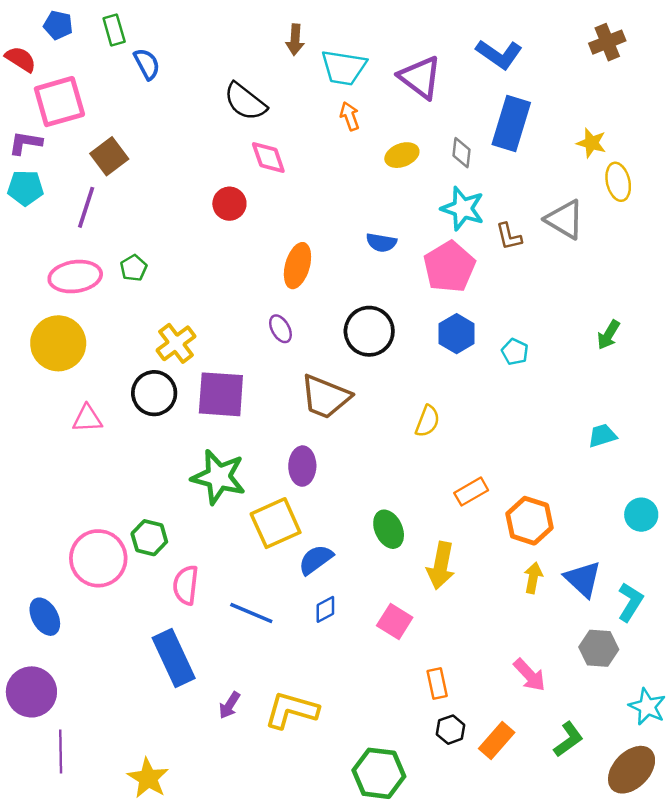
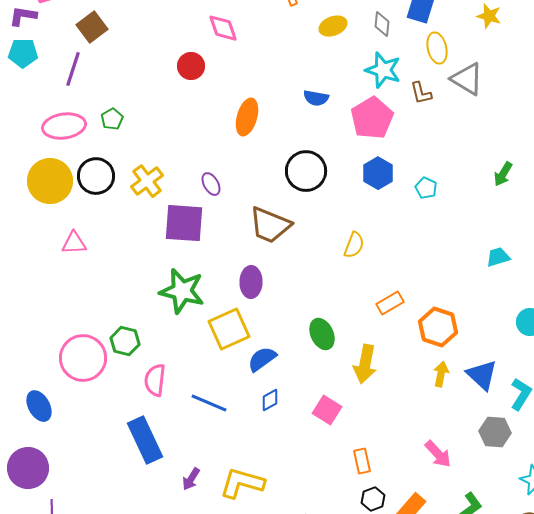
yellow ellipse: (618, 182) -> (437, 48), moved
purple ellipse: (280, 329) -> (211, 184), moved
black circle: (154, 393) -> (96, 176), moved

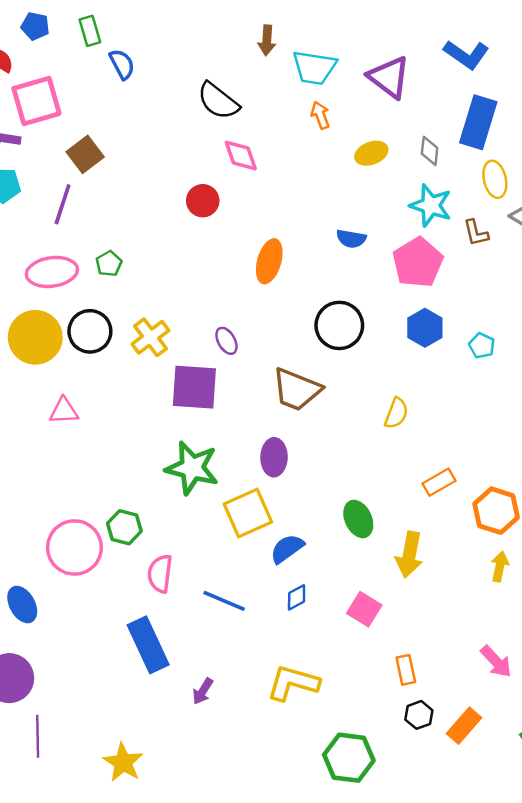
yellow L-shape: (242, 483) -> (293, 683), moved

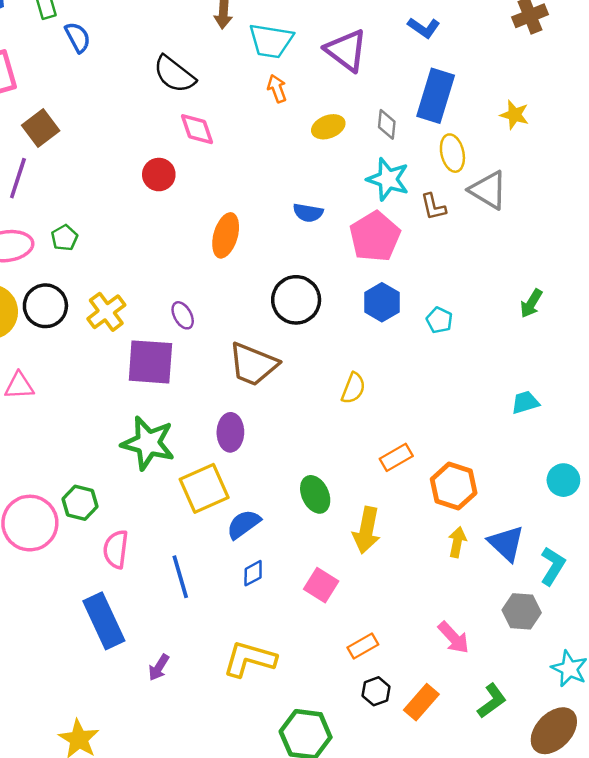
blue L-shape: (466, 55) -> (424, 28), size x0.7
blue line: (224, 601) -> (180, 577), turned 51
orange rectangle: (406, 670) -> (363, 646), turned 72

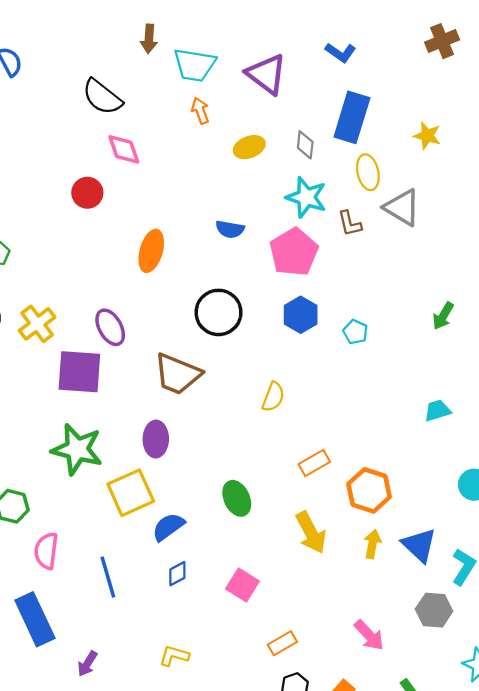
purple ellipse: (183, 315) -> (110, 327), size x1.4
yellow arrow: (366, 530) -> (311, 533), moved, turned -39
yellow L-shape: (250, 659) -> (174, 656), size x0.6

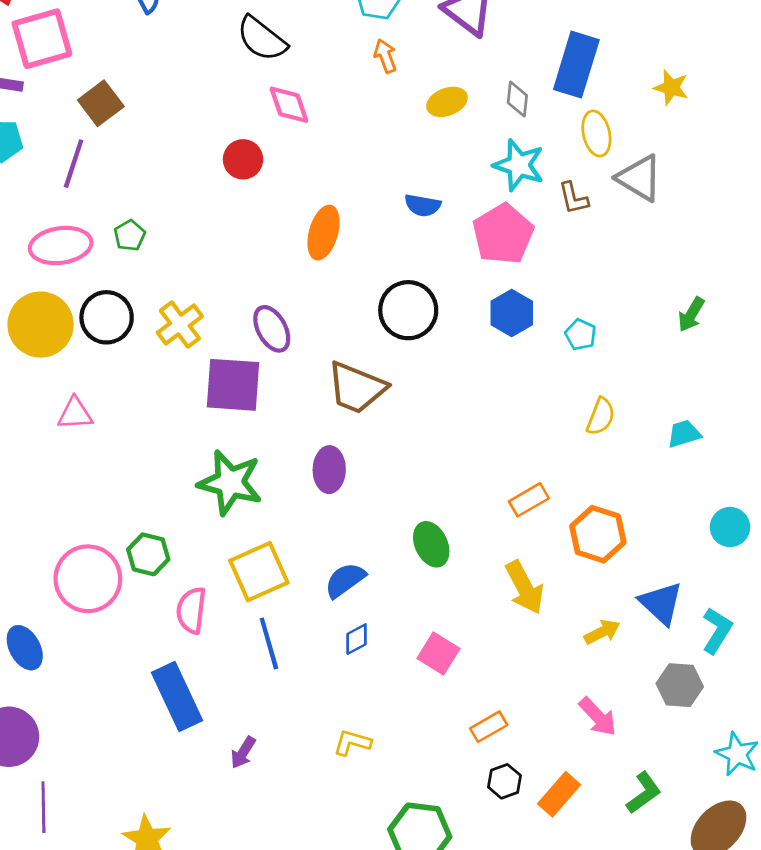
yellow semicircle: (273, 397) -> (601, 416), moved
yellow square: (131, 493) -> (259, 572), moved
yellow arrow: (372, 544) -> (602, 632), moved, turned 52

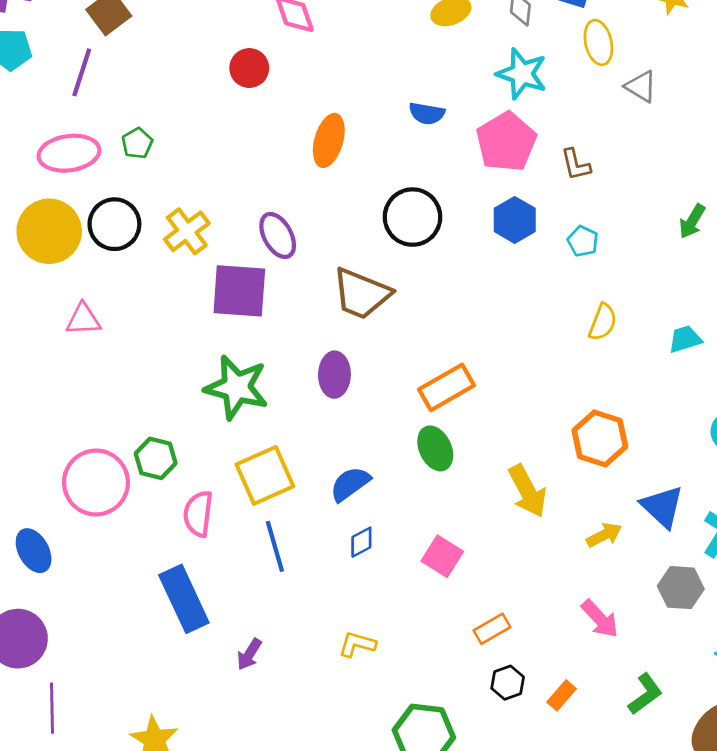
gray triangle: (639, 178) -> (641, 86), size x0.7
brown L-shape: (573, 198) -> (576, 165), moved
orange rectangle: (529, 500) -> (447, 387), moved, size x1.4
orange rectangle: (559, 794) -> (562, 695), size x0.7

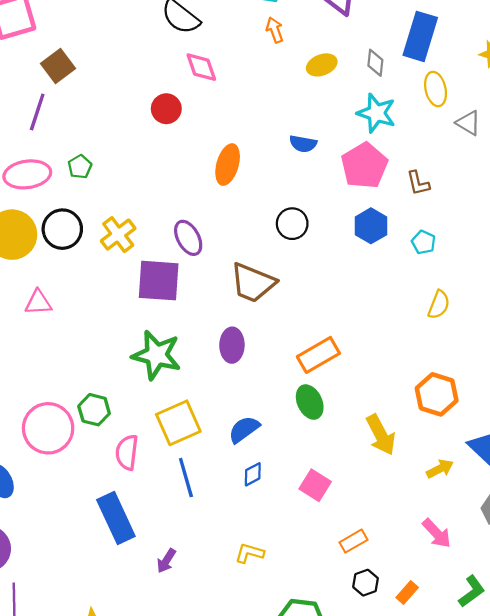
black circle: (413, 217) -> (292, 224), size x0.7

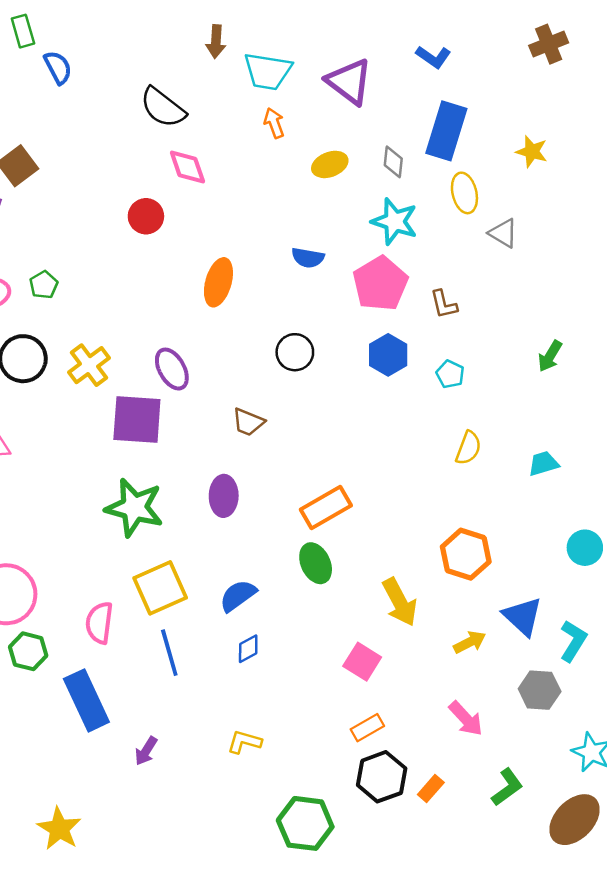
brown trapezoid: (253, 283) -> (248, 422), size x0.6
green hexagon: (94, 410) -> (28, 651), moved
pink square: (315, 485) -> (362, 662), moved
black hexagon: (365, 583) -> (382, 777), size x1.6

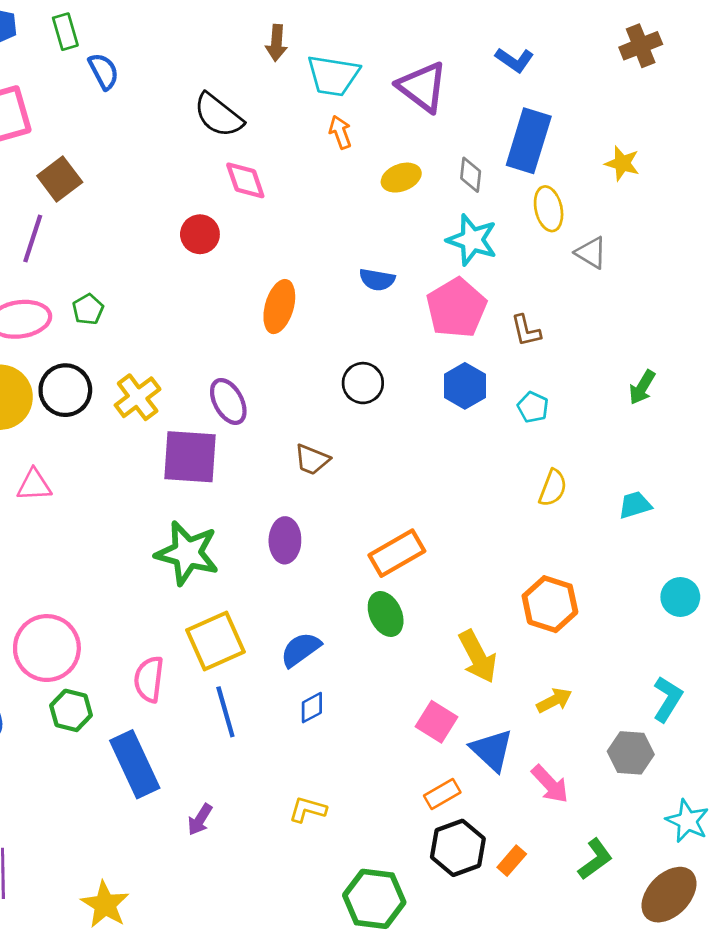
blue triangle: (523, 616) -> (492, 750), moved

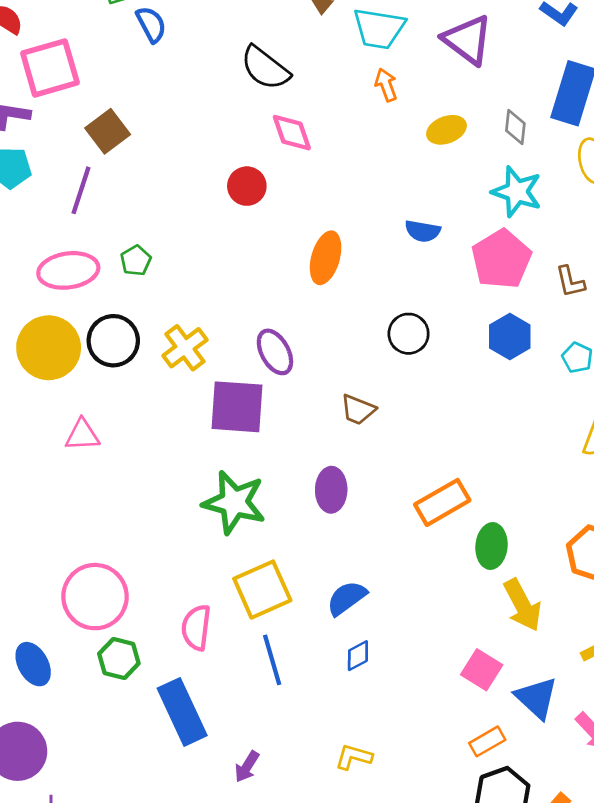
green ellipse: (386, 614) -> (491, 546), moved, turned 30

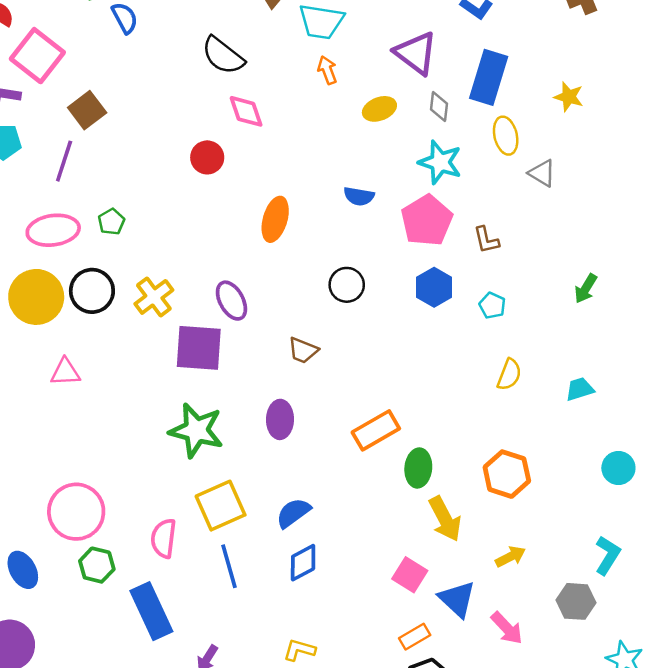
purple triangle: (468, 40) -> (416, 53), moved
pink square: (50, 68) -> (37, 56), turned -36
blue diamond: (358, 656) -> (303, 563), size x1.4

